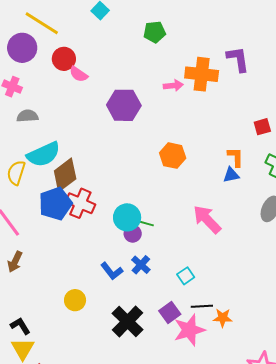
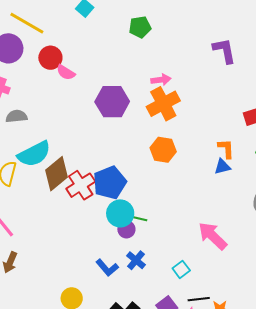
orange cross: (202, 74) -> (163, 104), moved, turned -32
red cross: (80, 203) -> (81, 185), moved, turned 36
blue pentagon: (55, 204) -> (110, 183), moved
pink arrow: (207, 219) -> (213, 236), moved

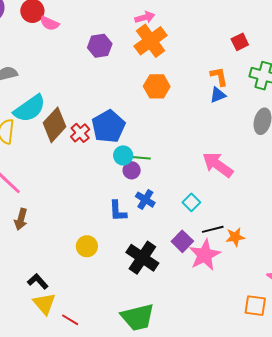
purple hexagon: (112, 102) -> (100, 46), size x0.7
red cross: (81, 185) -> (80, 133), size x0.7
cyan circle: (120, 213) -> (123, 155), size x0.7
blue L-shape: (107, 268) -> (118, 211), turned 45

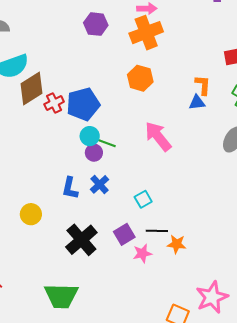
pink arrow: (218, 165) -> (158, 136), moved
pink star: (205, 255) -> (142, 253), size x0.6

